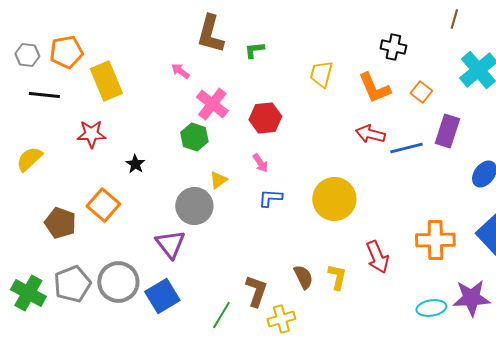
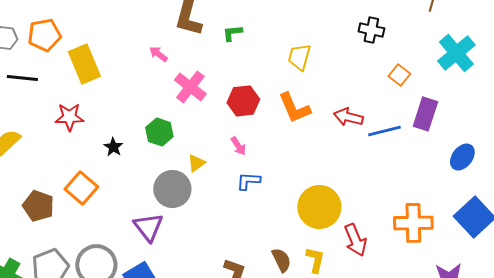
orange L-shape: (374, 88) -> (294, 108), moved
green hexagon: (194, 137) -> (159, 132), moved
yellow circle: (334, 199) -> (319, 207), moved

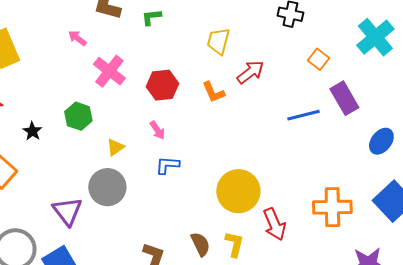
orange L-shape: (294, 108) -> (213, 92), size x0.7
purple rectangle: (425, 114) -> (344, 98), turned -48
red arrow: (348, 117) -> (250, 72), moved, turned 128
gray circle: (172, 189) -> (107, 187), moved

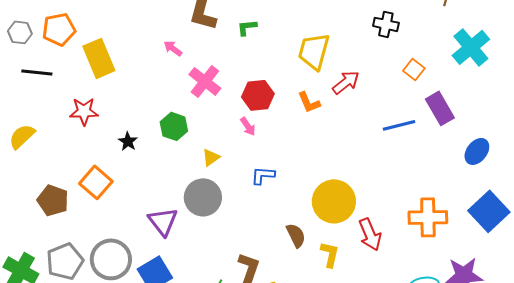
yellow trapezoid: (218, 41) -> (314, 51), size x1.4
pink arrow: (157, 130) -> (248, 126), moved
brown semicircle: (200, 244) -> (296, 235), moved

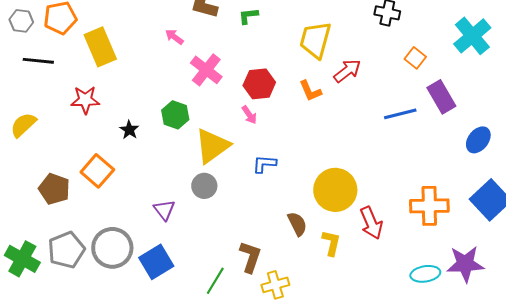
yellow triangle: (211, 157) -> (212, 146), size x2.0
gray circle: (203, 197) -> (204, 186), size x0.7
purple triangle: (163, 221) -> (164, 210), size x0.7

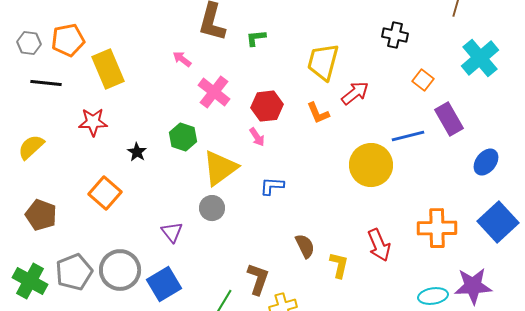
brown pentagon: (54, 189) -> (41, 215), moved
yellow circle: (335, 190) -> (371, 165), moved

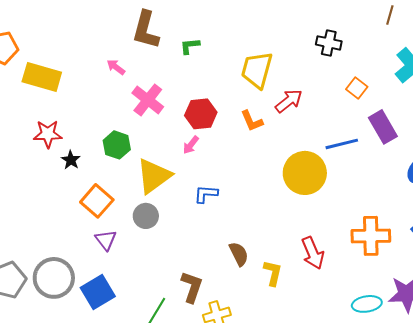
yellow rectangle: (108, 69) -> (42, 77), turned -51
red star: (93, 122) -> (48, 134), moved
pink arrow: (257, 137) -> (191, 145), turned 72
orange square: (105, 193) -> (97, 201), moved

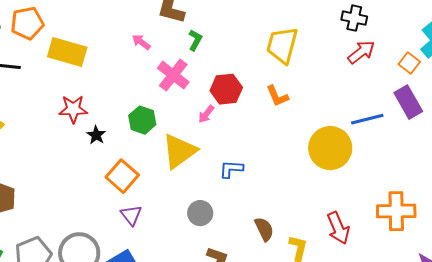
green L-shape: (190, 46) -> (195, 40), moved, turned 125
orange square: (357, 88) -> (409, 63), moved
red arrow: (289, 101) -> (361, 52), moved
pink arrow: (191, 145) -> (206, 114), moved
gray circle: (146, 216) -> (200, 213), moved

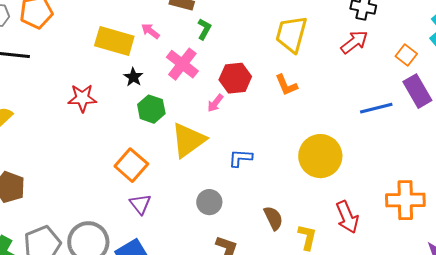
yellow rectangle: (67, 52) -> (114, 41), moved
red arrow: (361, 52) -> (354, 42), moved
orange square: (409, 63) -> (406, 55), moved
black star: (96, 135) -> (133, 77), moved
yellow circle: (330, 148) -> (320, 156), moved

